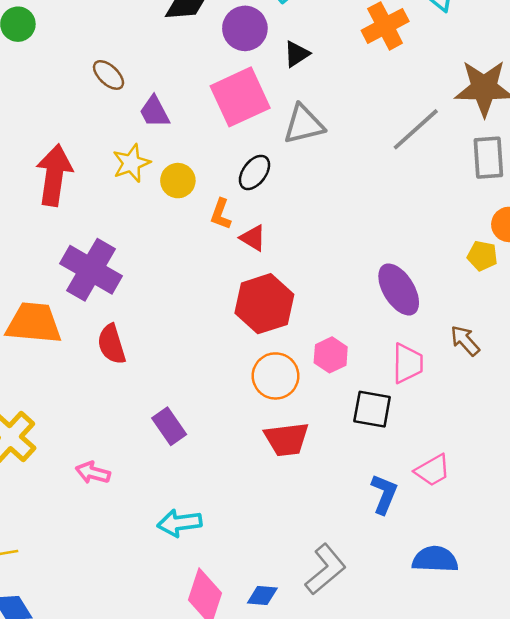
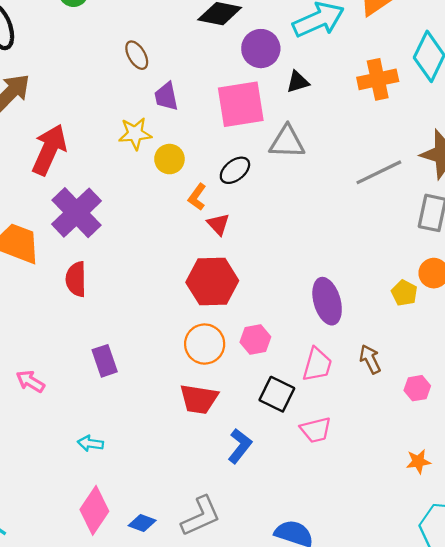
red arrow: (54, 175) -> (49, 150), moved
pink trapezoid: (432, 470) -> (316, 430), moved
blue L-shape: (384, 494) -> (240, 446), moved
cyan arrow: (179, 523) -> (90, 443), size x0.7

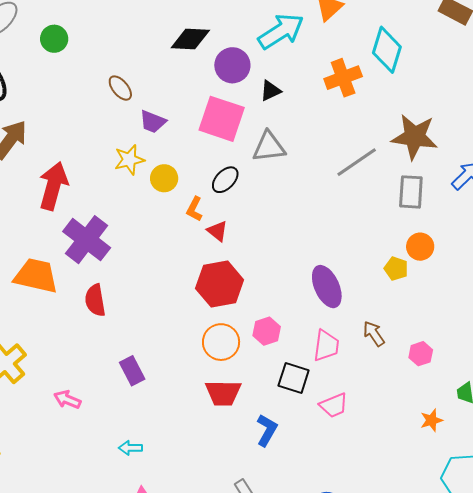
purple trapezoid: (166, 96) -> (153, 122), turned -48
pink square: (241, 104) -> (222, 119), turned 36

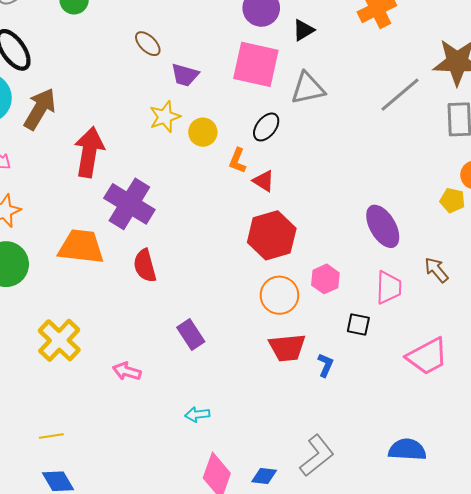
black square: (294, 378) -> (358, 324), size x0.7
pink trapezoid: (334, 405) -> (427, 356), moved, size x1.4
blue L-shape: (267, 430) -> (325, 365), moved, size x0.7

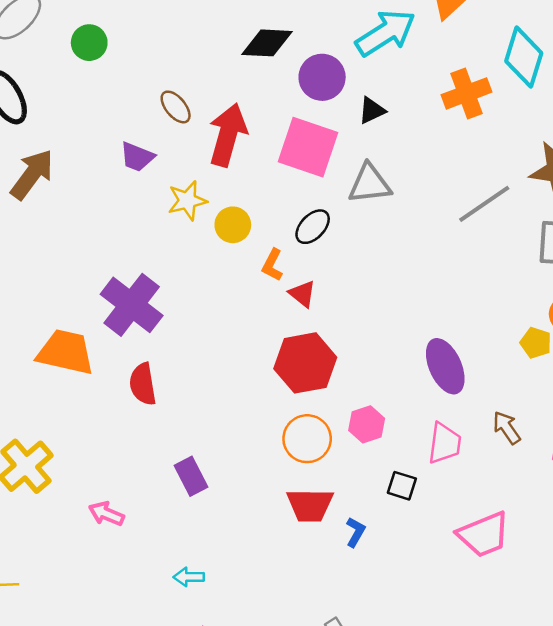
purple trapezoid: (185, 75) -> (137, 157), moved
red arrow: (89, 152) -> (228, 135), moved

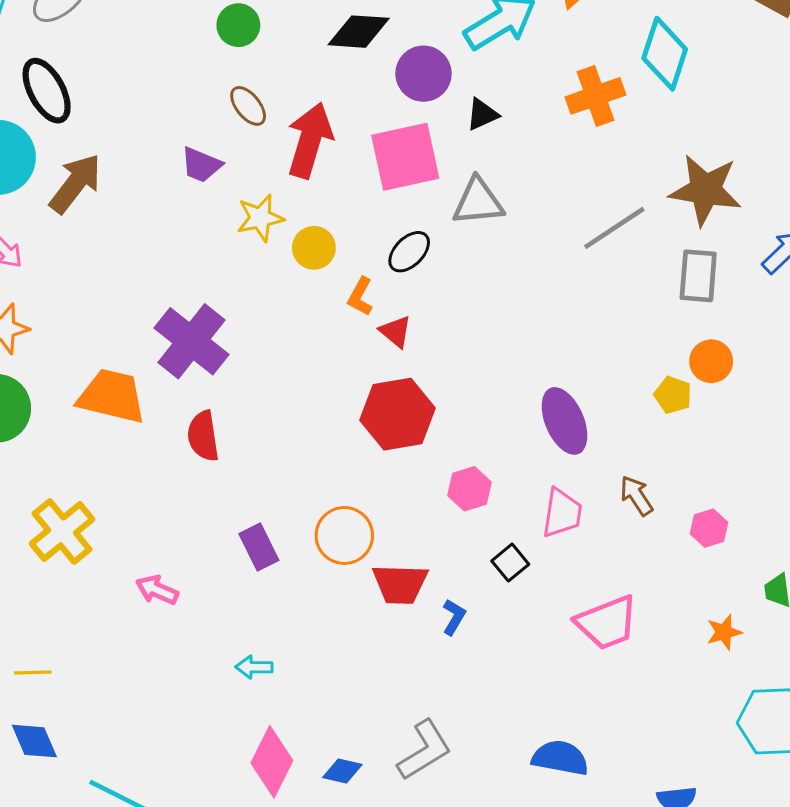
green circle: (89, 43) -> (238, 25), moved
pink square: (308, 147) -> (405, 157), turned -32
orange circle: (307, 439) -> (344, 535), moved
black square: (402, 486) -> (510, 563), turned 32

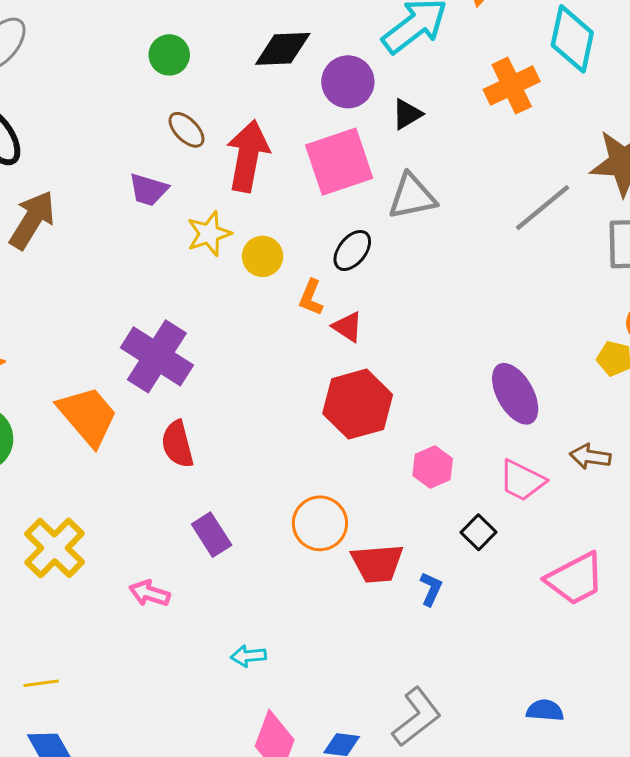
orange trapezoid: (112, 396) -> (88, 416), turned 42
brown arrow: (636, 496) -> (590, 457), turned -42
pink trapezoid: (562, 513) -> (522, 480), turned 114
purple rectangle: (259, 547) -> (212, 535), moved
blue semicircle: (560, 758) -> (545, 710), size x0.7

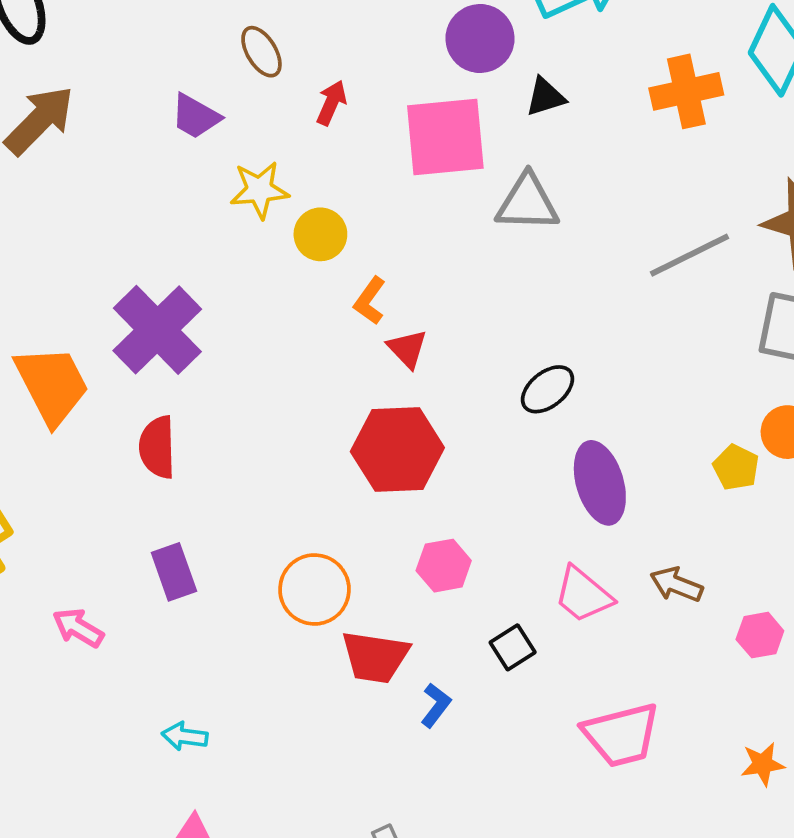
red arrow: (248, 156) -> (331, 103), size x0.5
black ellipse: (352, 250) -> (548, 389), moved
pink hexagon: (433, 467) -> (444, 566), moved

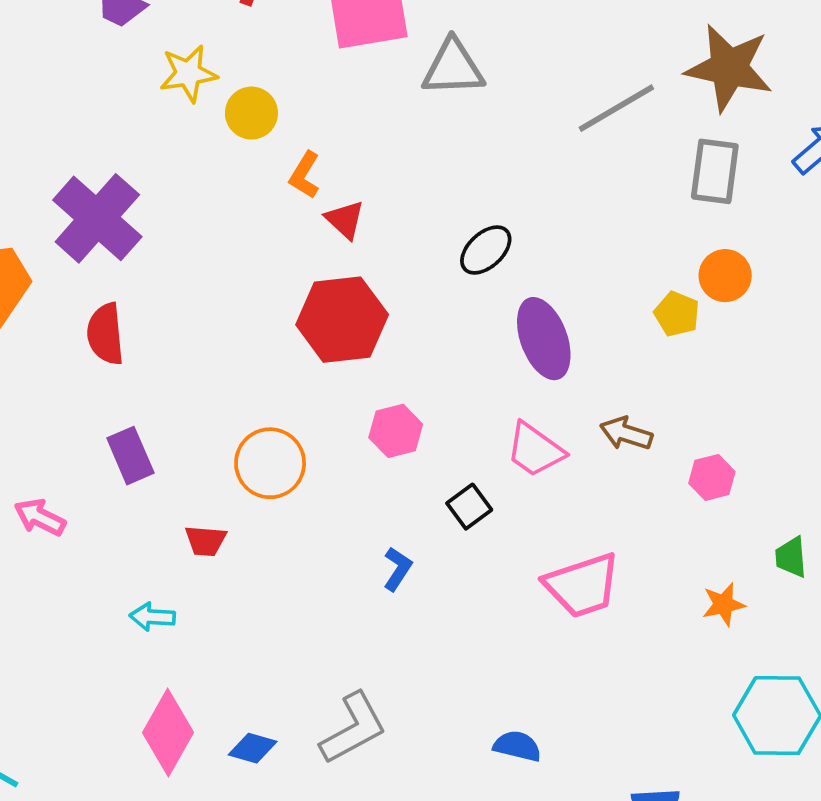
red trapezoid: (375, 657) -> (206, 541), moved, size x0.6

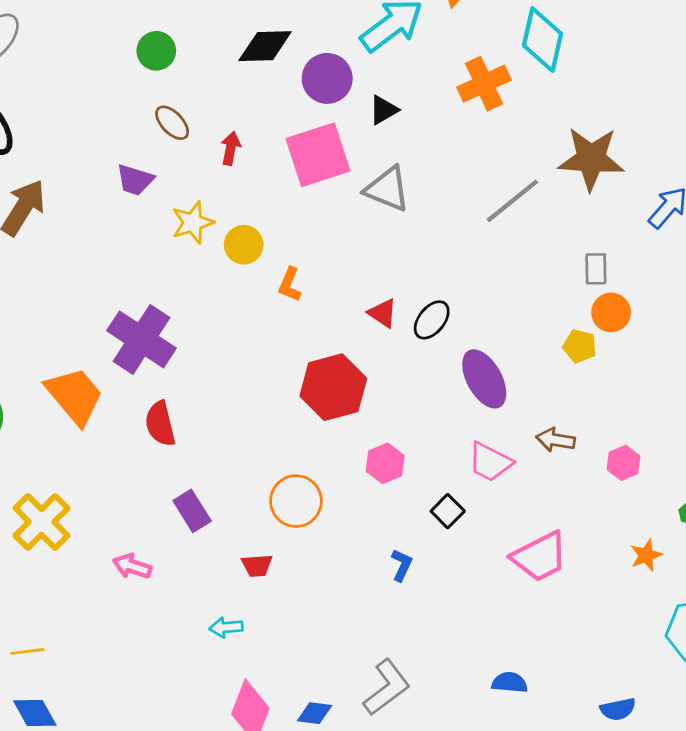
gray triangle: (453, 68) -> (387, 189), turned 33
gray rectangle: (715, 171) -> (596, 269), moved, size x0.7
red triangle: (345, 220) -> (383, 313), moved

